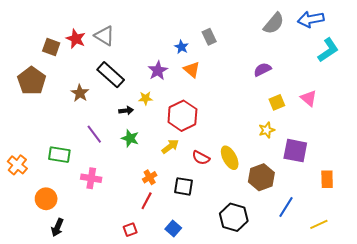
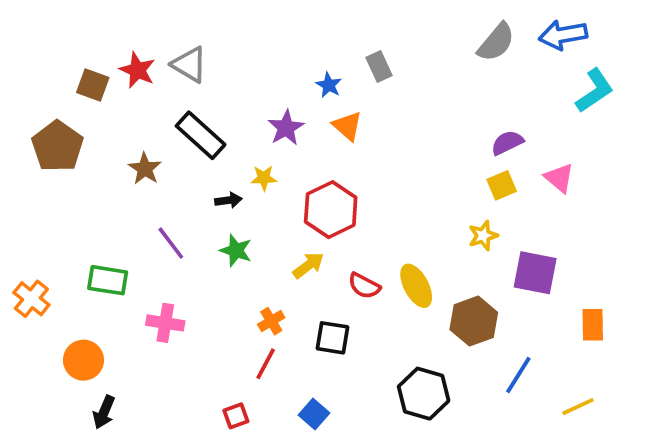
purple semicircle: (262, 70) -> (507, 143), moved

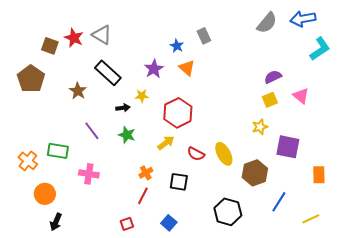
orange cross: (31, 299) -> (28, 161), moved

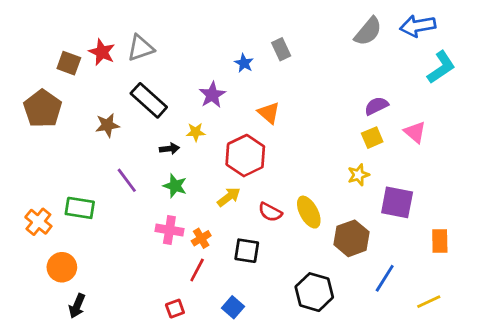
gray triangle: (102, 35) -> (140, 48), turned -50
orange triangle: (187, 68) -> (269, 113), moved
brown star: (78, 91) -> (107, 125), turned 30
pink cross: (89, 174) -> (169, 230), moved

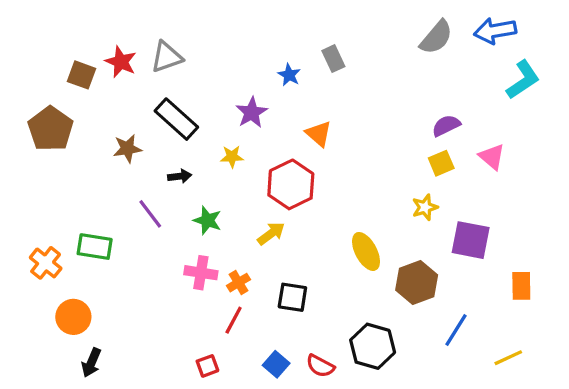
black arrow: (169, 149) -> (180, 176), moved
red semicircle: (270, 212) -> (320, 366), moved

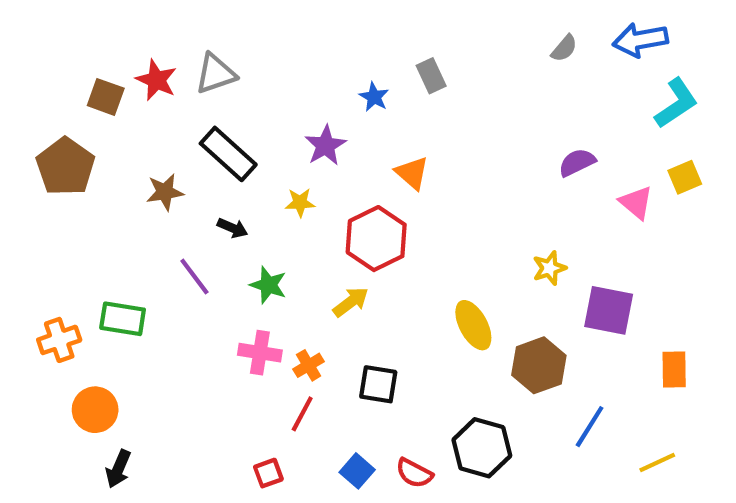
gray semicircle: (436, 37) -> (564, 48), size x0.6
yellow square: (441, 163) -> (685, 177), moved
black arrow: (180, 176) -> (232, 228), turned 30
orange cross: (46, 263) -> (59, 340), turned 32

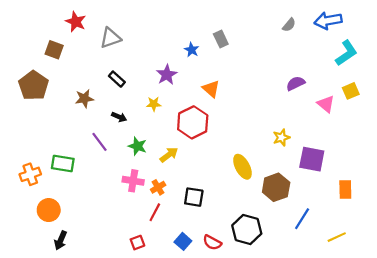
red star: (156, 80) -> (76, 22), moved
black rectangle: (228, 154) -> (117, 79), size x0.6
yellow arrow: (351, 302) -> (169, 155), moved

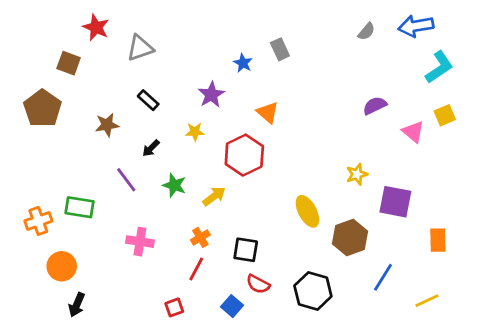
black arrow: (119, 117) -> (151, 148), turned 112
pink cross: (133, 181) -> (140, 242), moved
red semicircle: (212, 243) -> (258, 284), moved

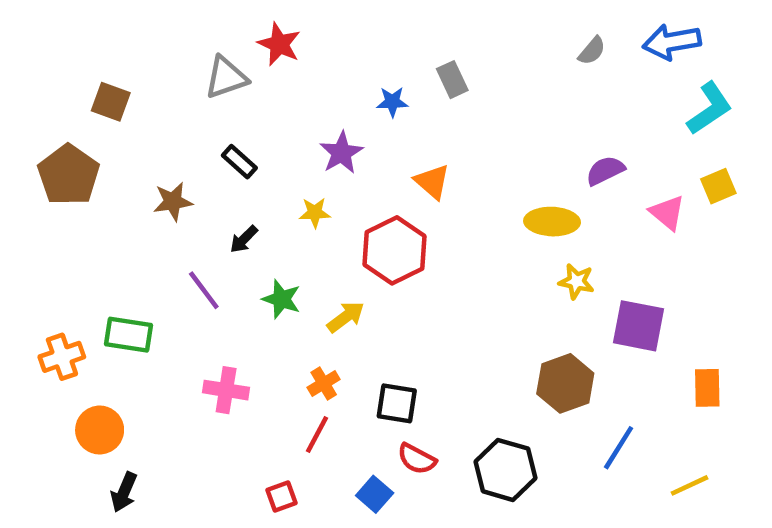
red star: (96, 27) -> (279, 44), moved
blue star: (243, 63) -> (392, 102), turned -30
yellow star: (357, 174) -> (576, 281), turned 30
yellow ellipse: (307, 211) -> (552, 222), moved, turned -60

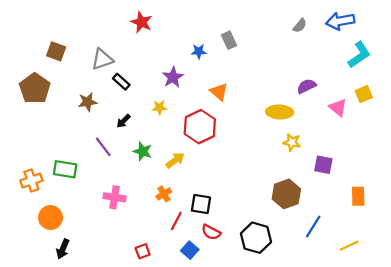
gray triangle: (226, 77) -> (102, 59), moved
purple square: (639, 326) -> (323, 165), size x0.7
red line: (317, 434) -> (176, 221), moved

